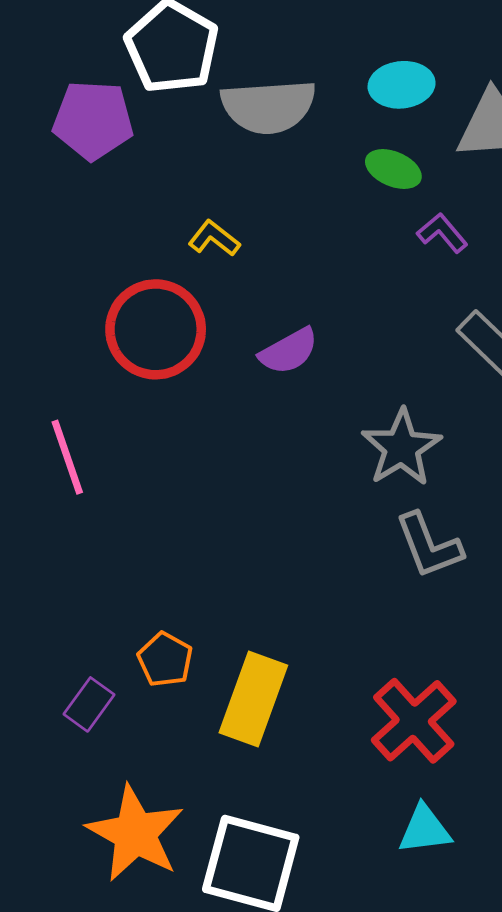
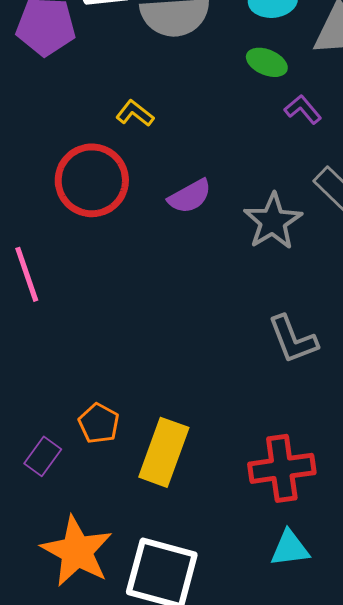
gray star: (402, 448) -> (273, 221), moved
red cross: (414, 721) -> (282, 468), turned 34

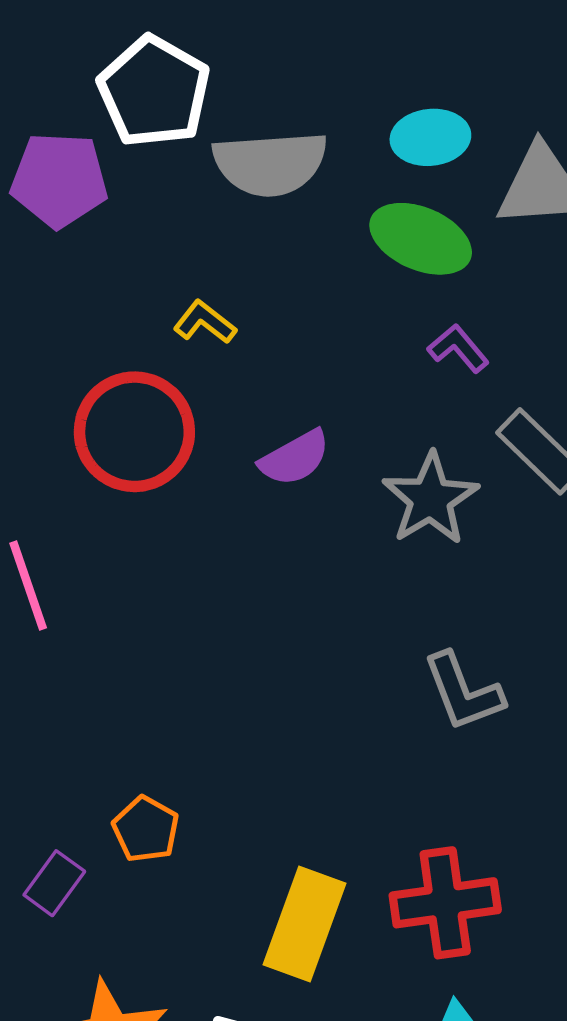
green ellipse: (267, 62) -> (421, 239), size x1.5
purple L-shape: (303, 109) -> (458, 348), moved
yellow rectangle: (164, 452) -> (304, 924), moved

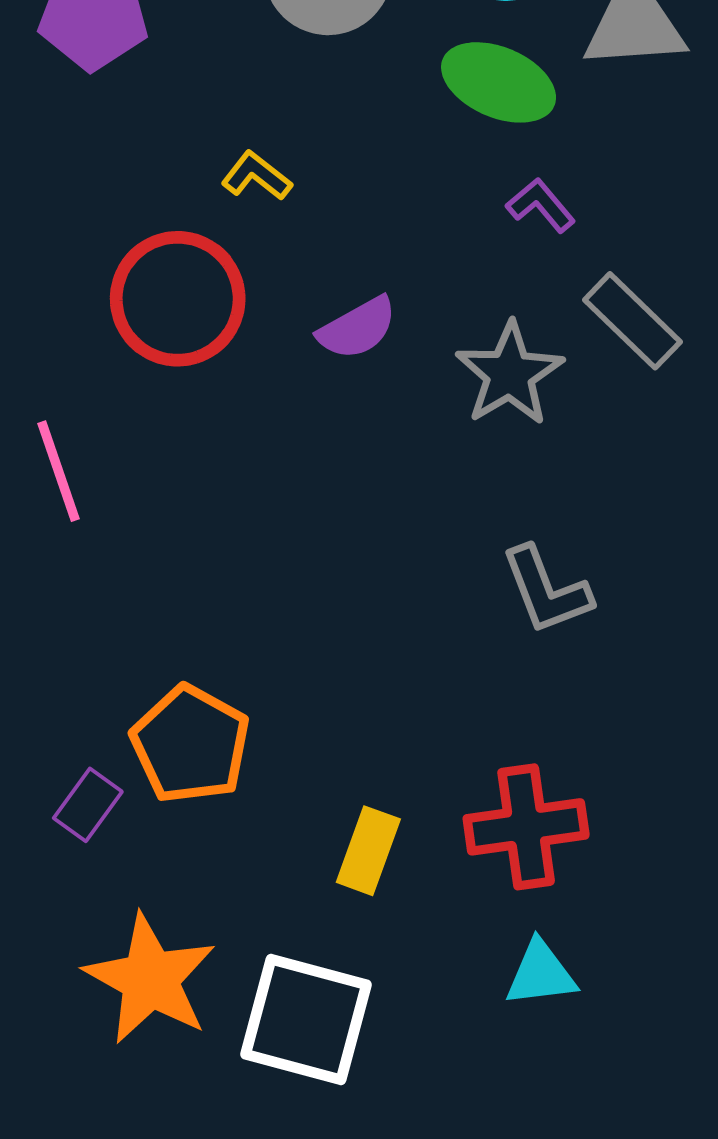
orange pentagon: (146, 829) -> (190, 744), size x1.6
yellow rectangle: (304, 924) -> (368, 851), size x0.7

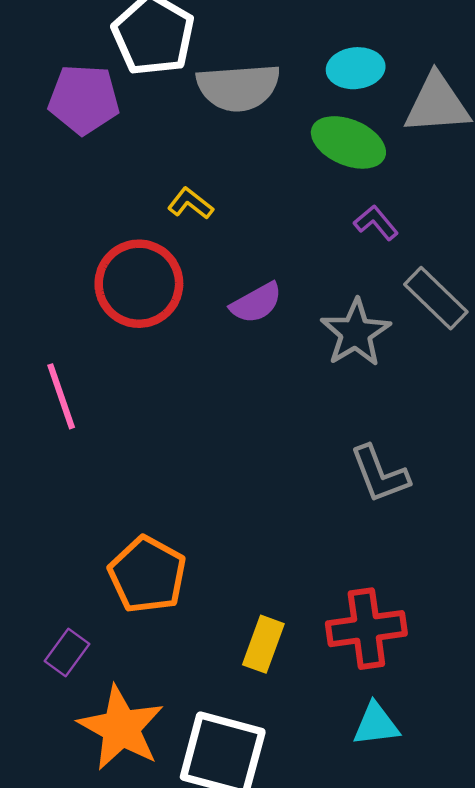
purple rectangle: (88, 805) -> (67, 653), moved

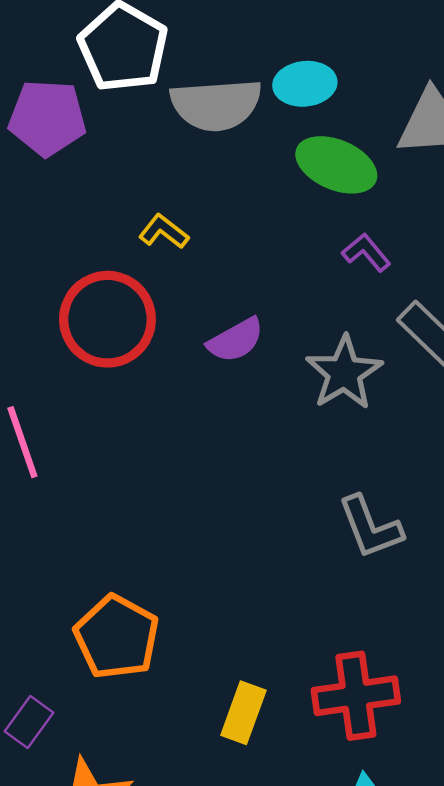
cyan ellipse: (356, 68) -> (305, 84), moved

